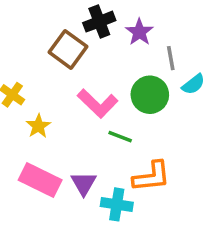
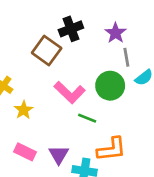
purple star: (139, 32) -> (116, 33), moved
pink rectangle: (40, 180) -> (25, 152), size x0.7

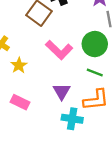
green line: (87, 118) -> (95, 72), moved
purple triangle: (59, 155) -> (62, 91), moved

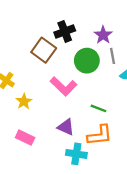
green circle: (95, 44) -> (87, 61), moved
purple triangle: (62, 91) -> (66, 127), turned -36

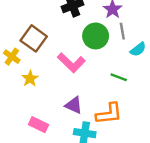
brown square: (44, 50) -> (34, 38), moved
green line: (99, 108) -> (119, 77), moved
pink rectangle: (25, 138) -> (39, 125), moved

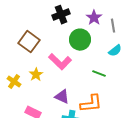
gray line: (122, 31) -> (113, 26), moved
yellow cross: (12, 57) -> (14, 82), moved
yellow star: (30, 78) -> (36, 75), moved

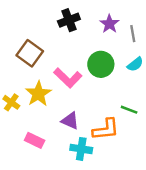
green circle: (80, 40) -> (101, 64), moved
green line: (99, 74) -> (129, 110), moved
yellow star: (36, 75) -> (38, 94), size x1.5

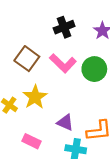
pink L-shape: (68, 78) -> (63, 63), moved

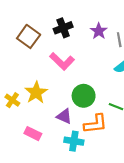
brown square: (27, 59) -> (29, 36), moved
green circle: (94, 69) -> (84, 96), moved

